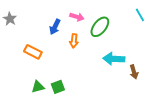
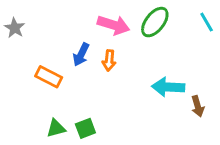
pink arrow: (77, 17) -> (114, 25), size x1.5
blue arrow: (55, 27) -> (81, 55), moved
green ellipse: (100, 27) -> (155, 22), moved

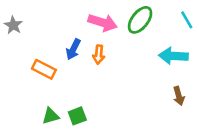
cyan arrow: (168, 87) -> (173, 56), moved

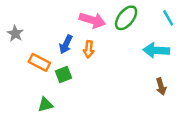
gray star: (13, 25) -> (15, 34), moved
green square: (77, 116) -> (63, 74), moved

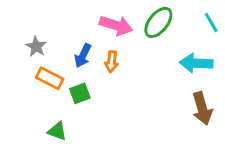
gray star: (15, 34) -> (36, 47), moved
brown arrow: (161, 86) -> (202, 108), size x1.5
green triangle: (45, 105) -> (57, 131), turned 35

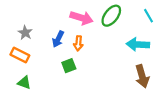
orange rectangle: (50, 78) -> (20, 55), moved
green square: (80, 93) -> (69, 66), moved
green triangle: (57, 131) -> (24, 83), moved

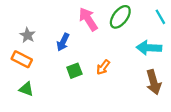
pink arrow: (82, 18) -> (88, 19), turned -140
orange arrow: (78, 43) -> (103, 67), moved, turned 32

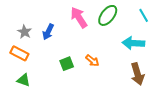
blue arrow: (63, 42) -> (48, 32), moved
orange arrow: (103, 67) -> (92, 61), turned -88

